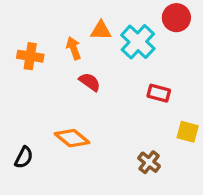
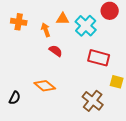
orange cross: (30, 56) -> (19, 22), moved
red rectangle: (159, 93) -> (99, 58), size x1.5
brown cross: (149, 162) -> (93, 101), size x1.5

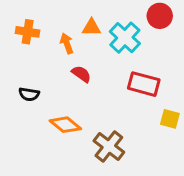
black semicircle: (15, 98) -> (29, 94), moved, turned 72
brown cross: (93, 101) -> (109, 146), moved

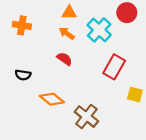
orange triangle: (91, 27) -> (69, 13), moved
orange arrow: (67, 43) -> (67, 33), moved, turned -35
red rectangle: (144, 84) -> (114, 67), turned -75

